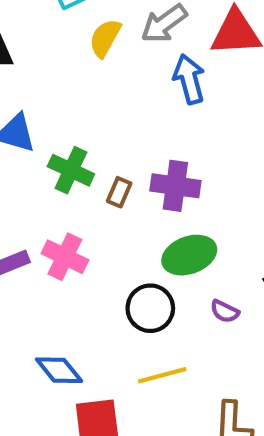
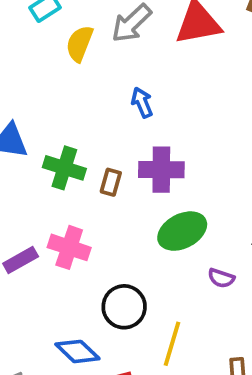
blue arrow: (189, 79) -> (142, 102), moved, size x0.7
black circle: (150, 308) -> (124, 307), moved
yellow line: (162, 375) -> (172, 344), turned -51

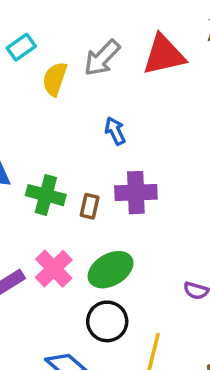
green ellipse: (182, 231) -> (111, 270), moved
pink cross: (69, 247) -> (54, 269), turned 30

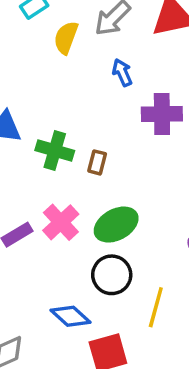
blue arrow: (115, 131) -> (122, 73), moved
purple cross: (136, 193) -> (162, 114), moved

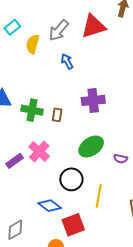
purple cross: (162, 114) -> (93, 100), moved
green ellipse: (116, 225) -> (91, 147), moved

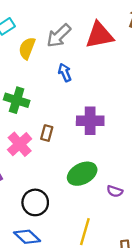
green cross: (32, 110) -> (17, 100), moved
pink cross: (39, 152) -> (20, 144), moved
black circle: (71, 179) -> (35, 202), moved

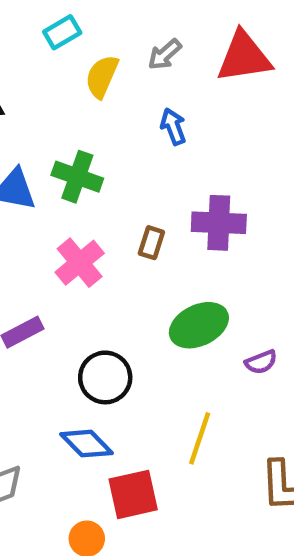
gray arrow: (59, 36) -> (165, 54), size x0.7
brown rectangle: (47, 133) -> (151, 243), moved
purple semicircle: (115, 191) -> (261, 362), turned -42

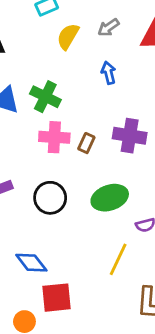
pink cross: (80, 263) -> (54, 137), moved, turned 36
black circle: (105, 377) -> (50, 198), moved
yellow line: (200, 438) -> (118, 259), moved

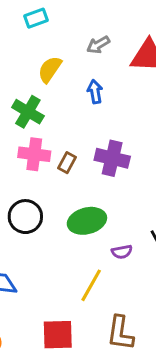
yellow semicircle: (68, 36) -> (50, 69), moved
red square: (56, 298) -> (58, 335), moved

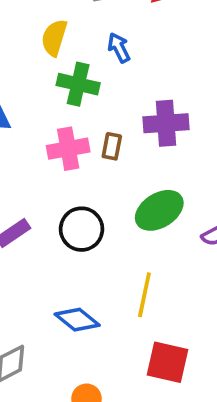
green cross: (28, 112) -> (78, 84), moved
yellow line: (91, 285) -> (144, 295), moved
red square: (58, 335) -> (167, 362), turned 32

